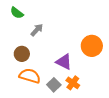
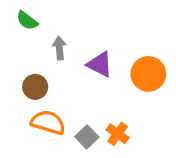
gray arrow: (37, 30) -> (59, 48), turned -48
purple triangle: (64, 62) -> (100, 64), moved

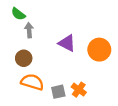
gray arrow: (59, 48) -> (29, 30), moved
gray square: (87, 137) -> (58, 92), turned 32

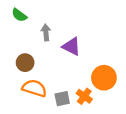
gray arrow: (29, 30) -> (46, 32), moved
orange circle: (99, 50) -> (104, 78), moved

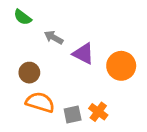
gray arrow: (46, 32) -> (54, 37), turned -56
orange circle: (104, 78) -> (121, 66), moved

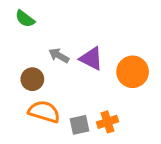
gray arrow: (54, 37) -> (59, 56), moved
orange cross: (98, 112) -> (107, 122), turned 36

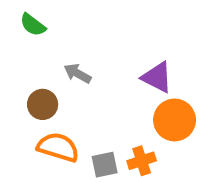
purple triangle: (91, 59) -> (157, 77), moved
orange circle: (133, 72) -> (175, 120), moved

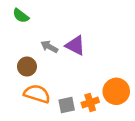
purple triangle: (157, 77) -> (75, 45), moved
orange circle: (175, 120) -> (116, 91), moved

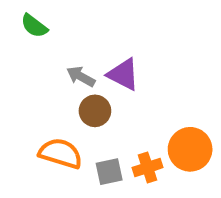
brown circle: (27, 67) -> (95, 111), moved

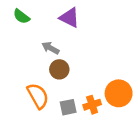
purple triangle: (123, 74) -> (69, 18), moved
orange semicircle: (61, 153) -> (38, 96), turned 44

